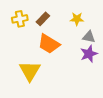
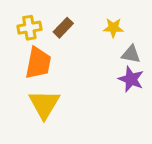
orange trapezoid: (49, 44) -> (38, 63), moved, turned -110
purple star: (89, 54) -> (131, 79), turned -30

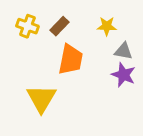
yellow cross: (29, 28) -> (27, 26), turned 30
orange trapezoid: (38, 63) -> (71, 60), moved

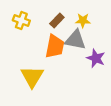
brown rectangle: (59, 26) -> (57, 21), moved
gray triangle: (123, 51) -> (75, 40), moved, size x1.5

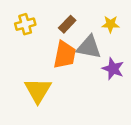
yellow cross: (21, 21) -> (25, 24), turned -35
yellow star: (83, 21) -> (111, 24), moved

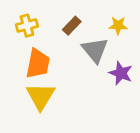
gray triangle: (89, 47) -> (95, 50), turned 40
orange trapezoid: (65, 55) -> (38, 64), moved

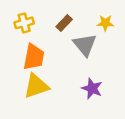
purple star: (121, 73) -> (92, 88), moved
yellow triangle: (41, 96) -> (36, 86), turned 40

